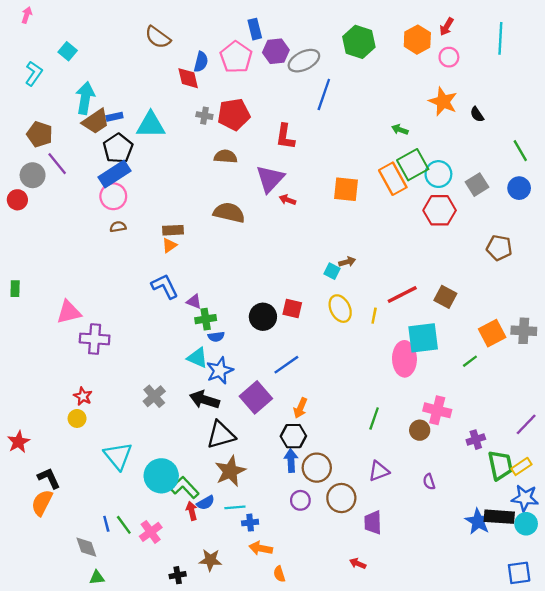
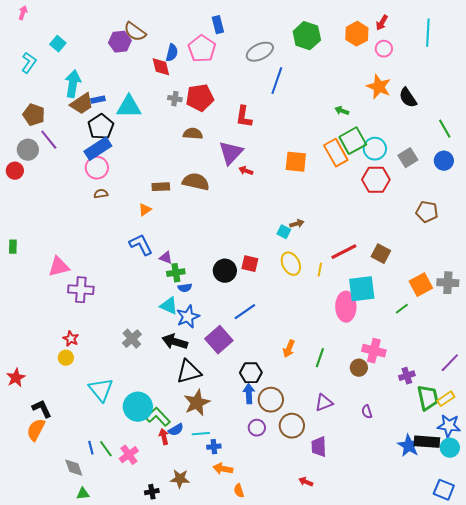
purple hexagon: (276, 51) -> (120, 42), moved
black semicircle: (477, 114) -> (408, 98), size x1.5
brown rectangle: (173, 230) -> (161, 187), moved
orange arrow: (300, 408) -> (289, 349), moved
blue square: (519, 573) -> (444, 490), turned 30

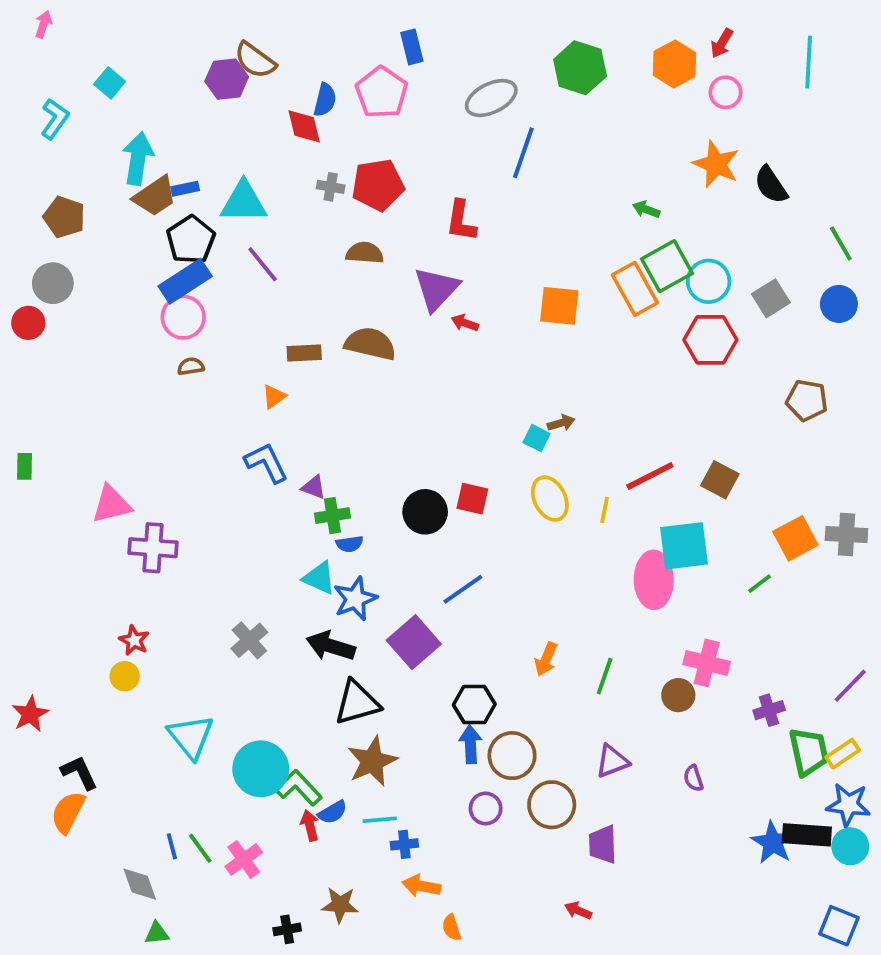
purple line: (49, 140) -> (263, 264), moved

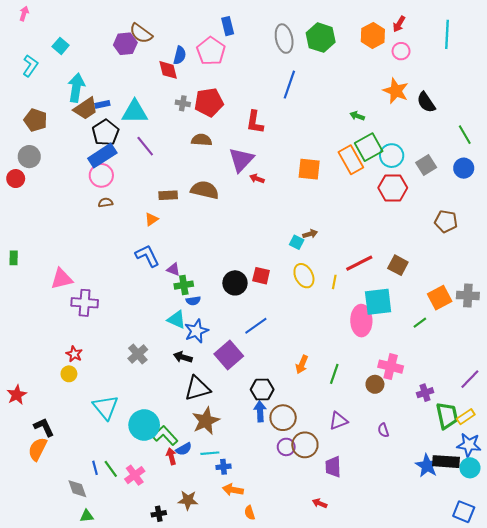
gray ellipse: (491, 98) -> (284, 39), moved, turned -76
black arrow: (331, 646) -> (183, 357), size x0.7
purple circle: (486, 808) -> (286, 447), moved

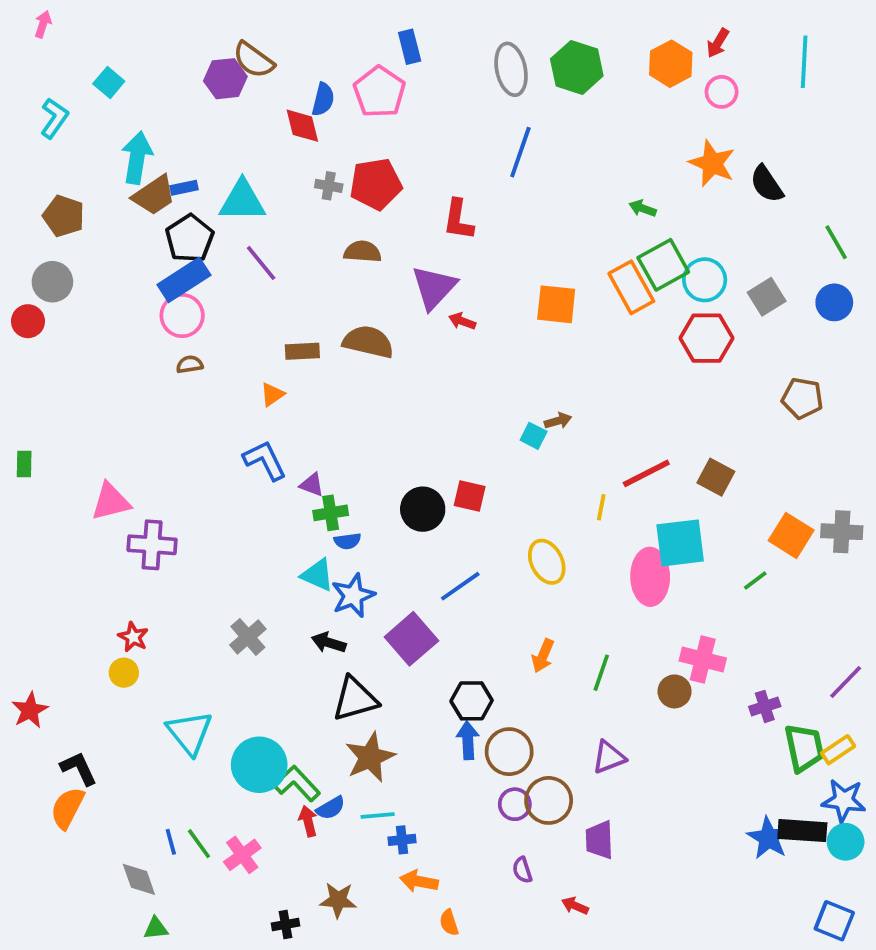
yellow ellipse: (304, 276) -> (547, 562), moved
orange square: (440, 298) -> (791, 535), turned -30
purple semicircle: (383, 430) -> (522, 870), moved

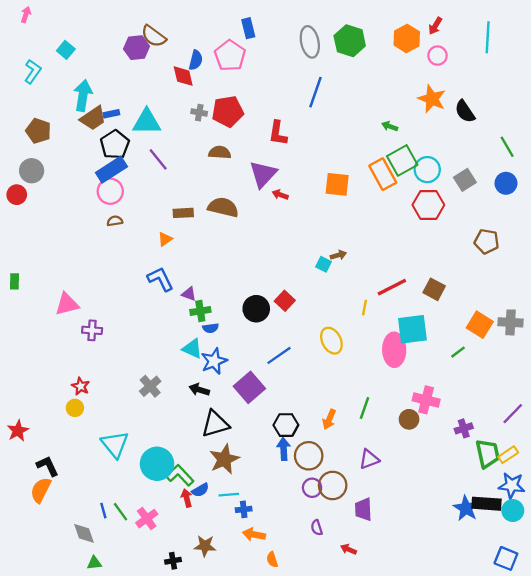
red square: (470, 496) -> (285, 301), turned 30
purple cross: (152, 545) -> (92, 330), size x0.7
orange arrow: (543, 656) -> (329, 419), moved

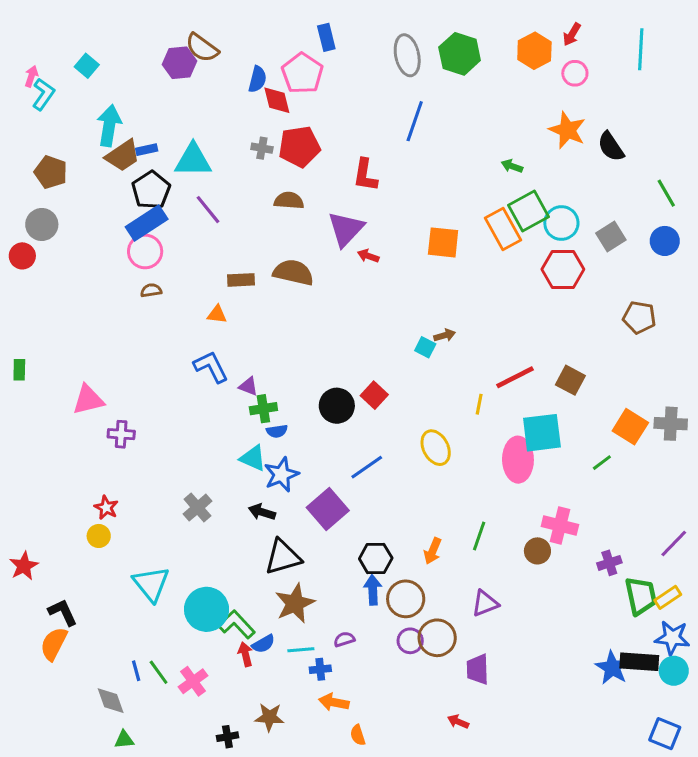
pink arrow: (26, 15) -> (31, 76), moved
red diamond: (183, 76) -> (277, 100), moved
orange triangle: (165, 239) -> (217, 314), turned 42
purple semicircle: (317, 528) -> (344, 639), moved, turned 91

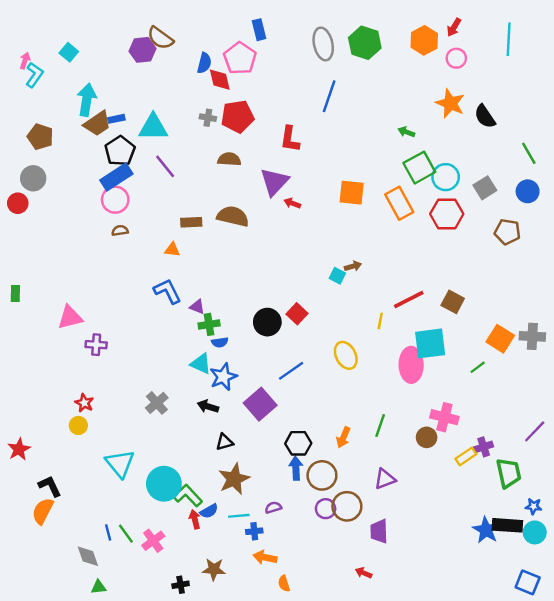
orange rectangle: (503, 229) -> (399, 203), moved
brown pentagon: (639, 317) -> (507, 232), moved
black triangle: (283, 557) -> (225, 442), size x0.6
yellow rectangle: (668, 597) -> (466, 456), moved
blue star: (672, 638) -> (534, 506), size x0.6

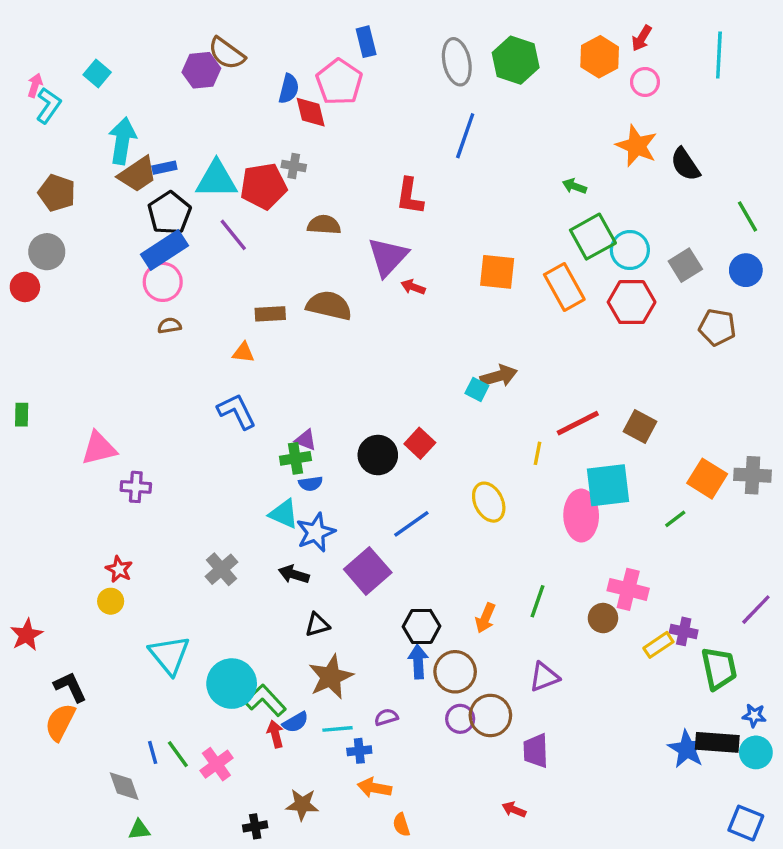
red pentagon: (238, 116) -> (264, 186), moved
brown arrow: (353, 266) -> (499, 376), size x1.5
purple triangle: (197, 307) -> (306, 440), moved
purple cross: (484, 447) -> (684, 631), turned 30

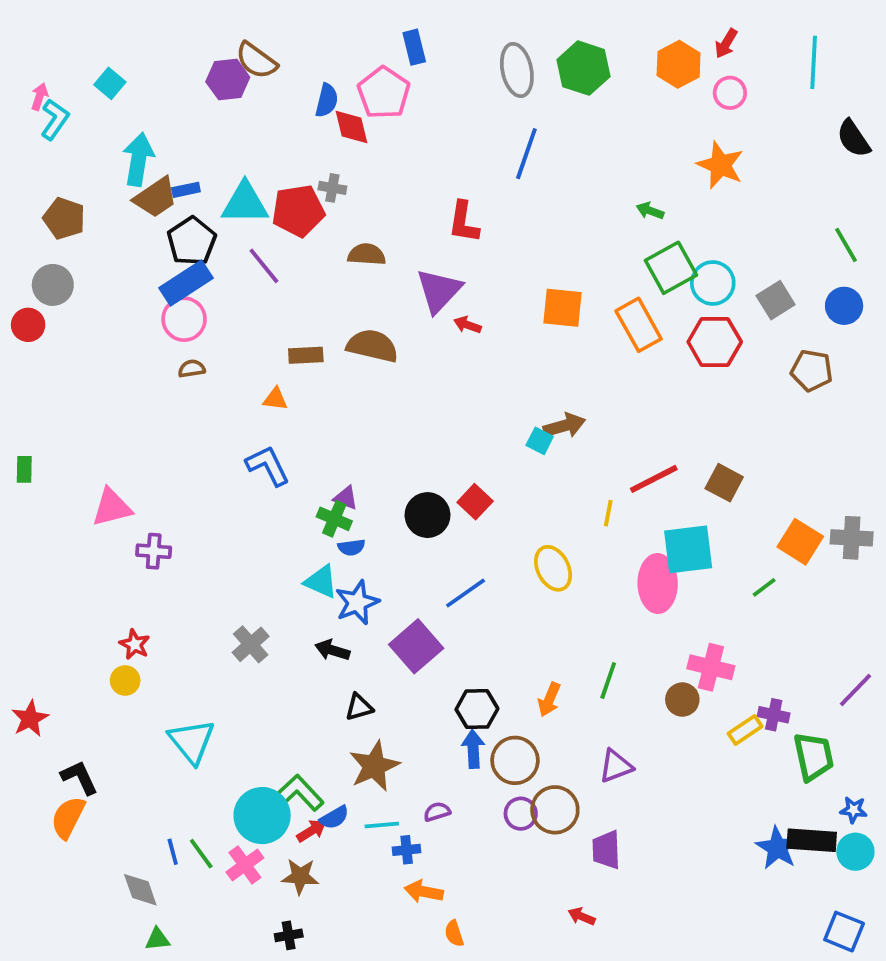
black semicircle: (685, 164) -> (854, 138), moved
green cross: (295, 458) -> (334, 519), turned 32
cyan circle: (232, 684) -> (262, 816), moved
red arrow: (275, 734) -> (311, 831), turned 72
brown star: (302, 805) -> (300, 876), moved

